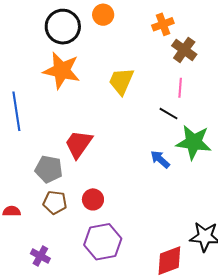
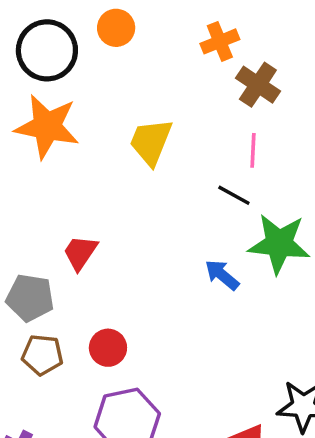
red trapezoid: (79, 144) -> (80, 253), size x0.7

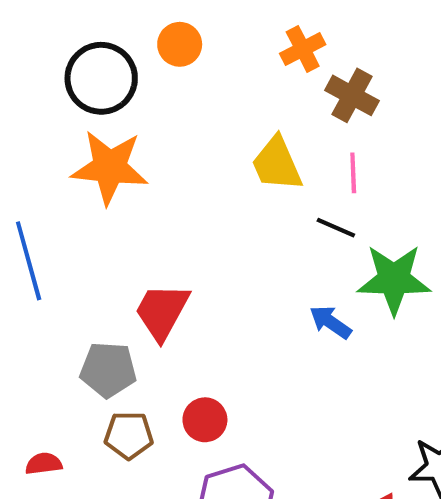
yellow trapezoid: (151, 142) -> (277, 164), moved, turned -40
red trapezoid: (80, 253) -> (162, 312), size x1.4

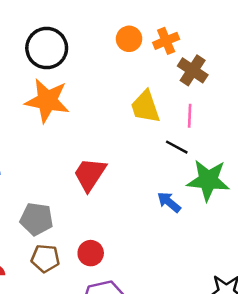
orange circle: (180, 44) -> (129, 39), moved
red trapezoid: (162, 312) -> (90, 174), moved

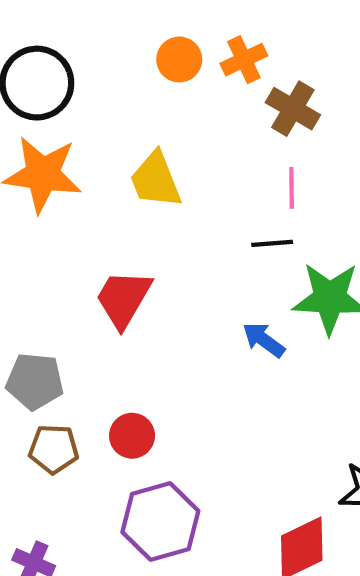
yellow trapezoid: (145, 107) -> (156, 180), moved
black line: (177, 147) -> (272, 243), turned -30

